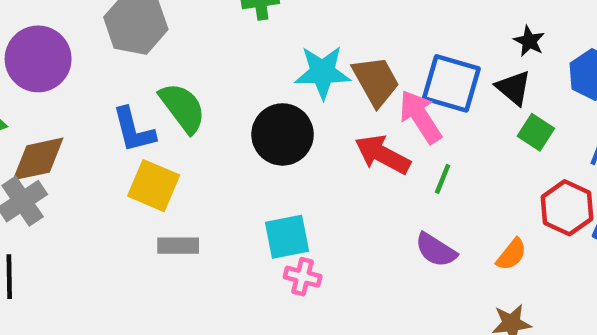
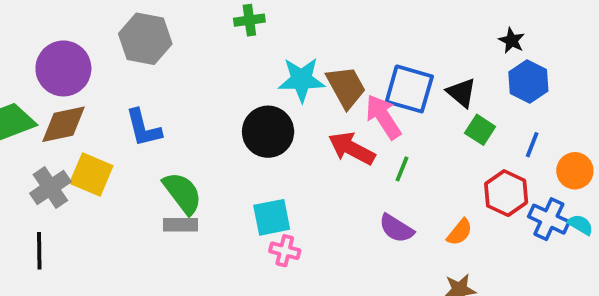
black star: (529, 41) -> (512, 41), moved
green semicircle: (183, 108) -> (182, 193), moved
brown diamond: (38, 159) -> (63, 124), moved
yellow square: (154, 186) -> (91, 174), moved

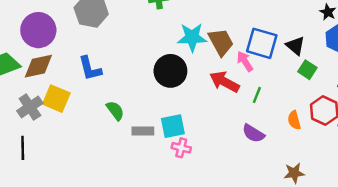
pink arrow: (383, 117) -> (245, 61), size x0.7
green semicircle: (182, 193) -> (115, 111), size x0.7
gray rectangle: (181, 225) -> (143, 131), moved
orange semicircle: (460, 232) -> (294, 120), moved, turned 126

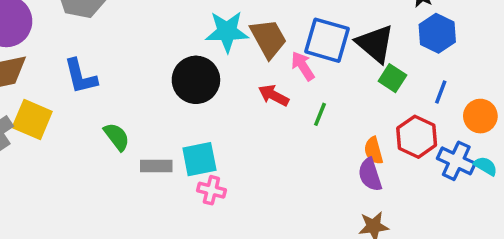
black triangle: (295, 46) -> (375, 44), size x1.4
red arrow: (225, 82) -> (274, 95), size x0.7
purple semicircle: (253, 133) -> (370, 175), moved, turned 40

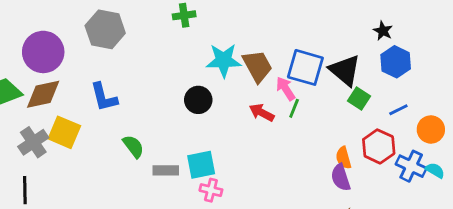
black circle: (196, 80) -> (198, 100), size x0.7
blue line: (441, 92) -> (398, 110), turned 42
green line: (320, 114) -> (294, 108), moved

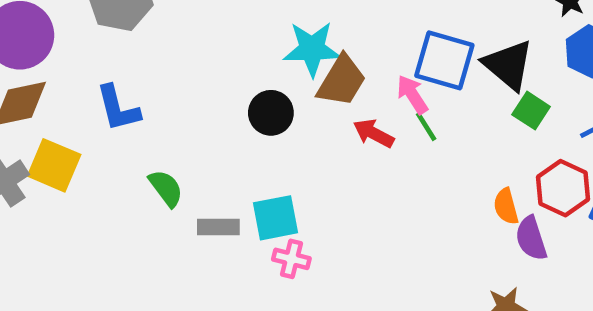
brown trapezoid: (257, 66) -> (342, 81), moved, turned 60
green line: (294, 108) -> (426, 127), turned -54
purple semicircle: (341, 177) -> (531, 238), moved

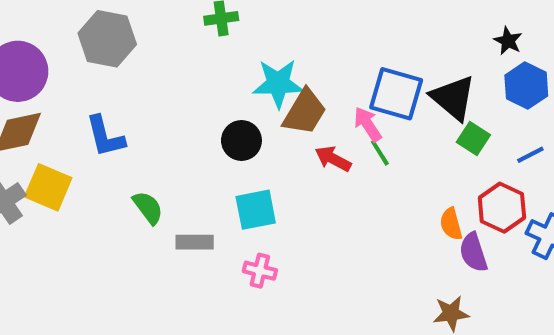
cyan square: (275, 218) -> (256, 210), moved

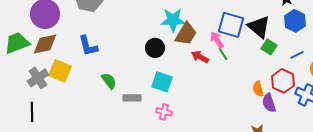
cyan square: (256, 210) -> (162, 82), turned 30

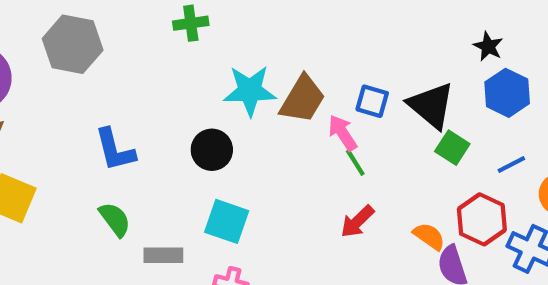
blue square: (231, 25) -> (372, 101), size x0.6
brown trapezoid: (186, 34) -> (303, 99), moved
blue L-shape: (88, 46) -> (115, 150), moved
red arrow: (200, 57) -> (357, 221), moved, turned -72
orange semicircle: (258, 89) -> (429, 236), turned 140

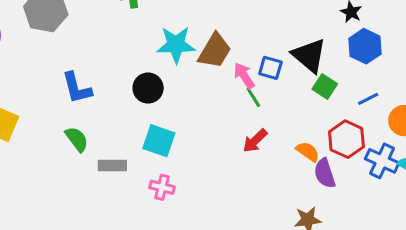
blue square: (372, 101) -> (270, 68), moved

